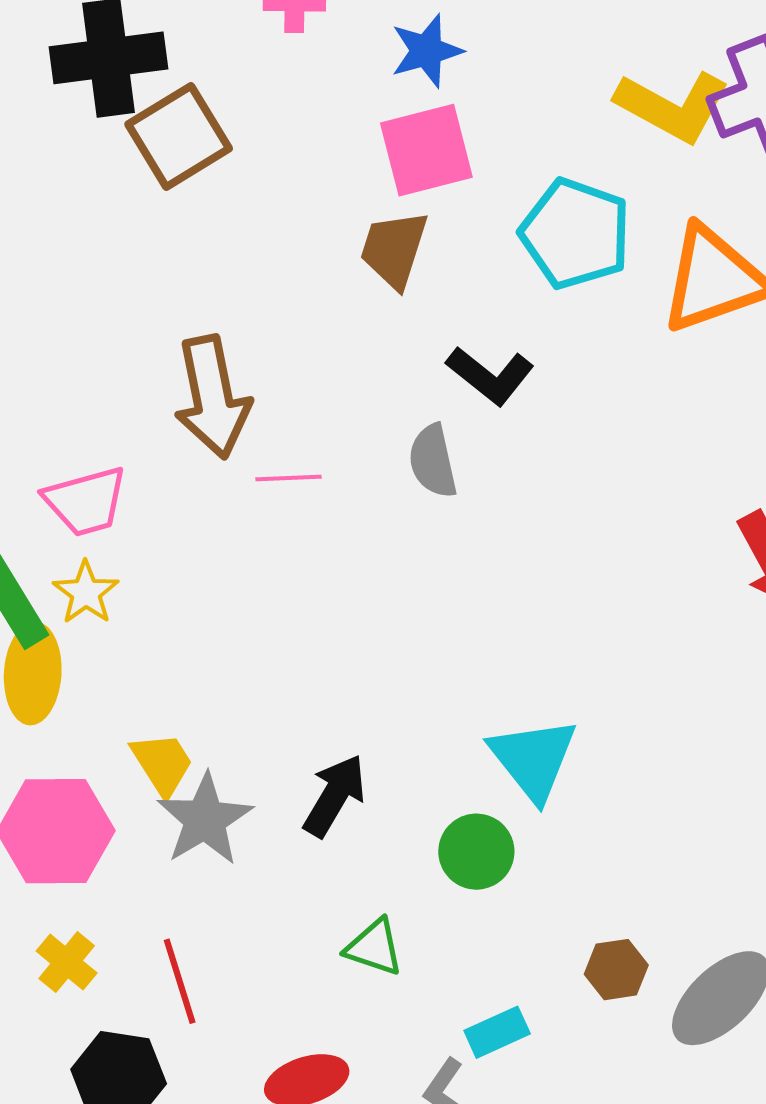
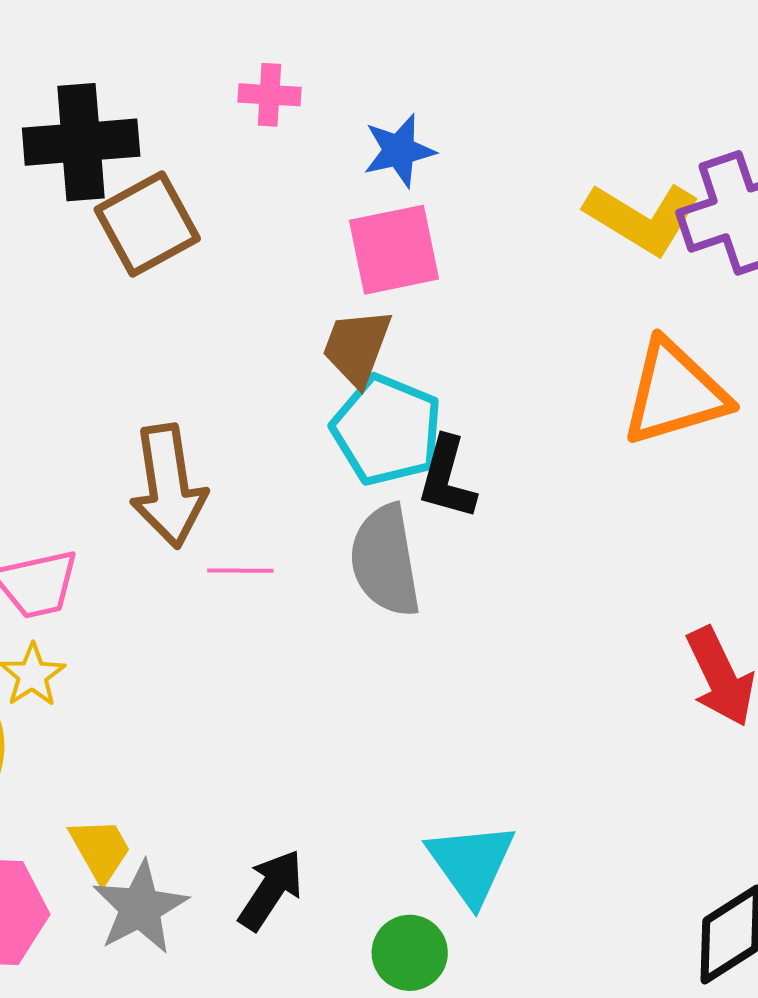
cyan pentagon: (575, 234) -> (387, 430), moved
black L-shape: (490, 376) -> (447, 478), turned 64
gray semicircle: (433, 461) -> (385, 561), size x1.5

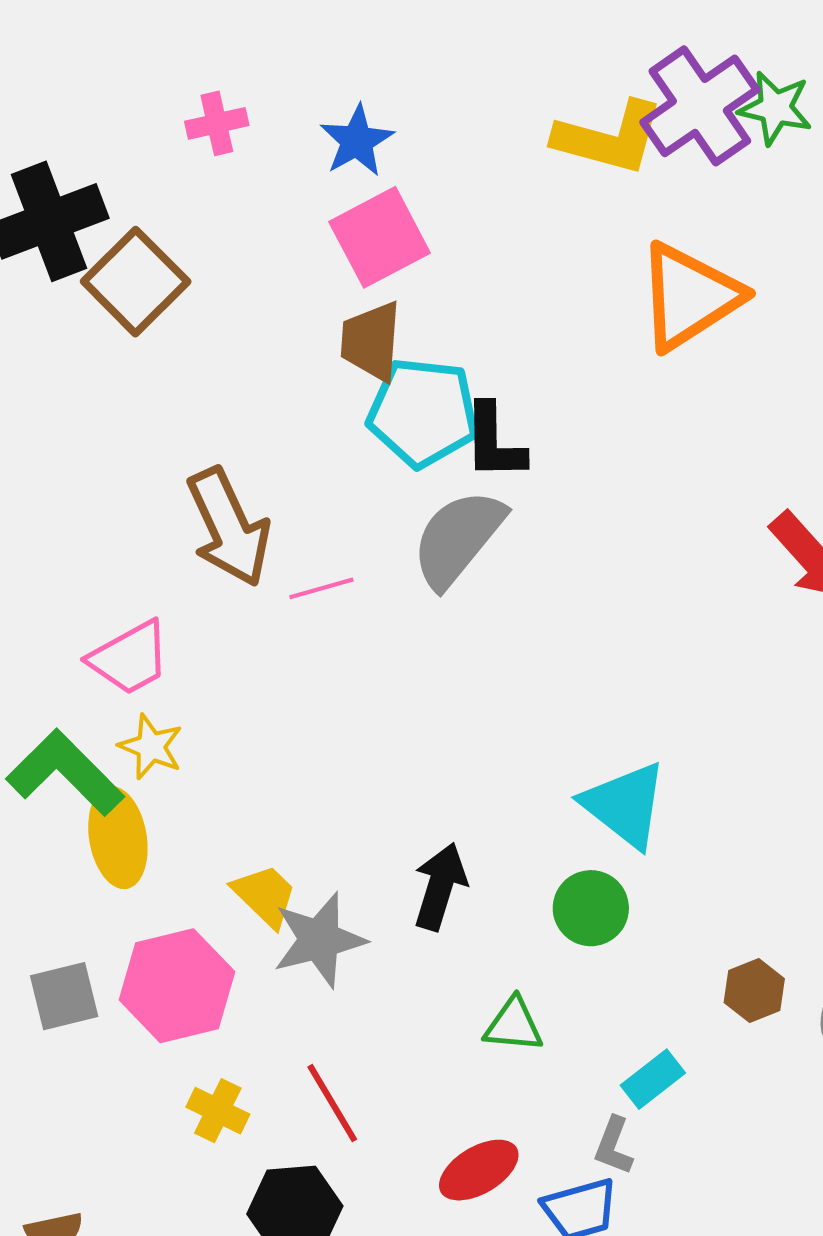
gray semicircle: (385, 561) -> (458, 538), turned 65
gray star: (140, 907) -> (319, 940), turned 30

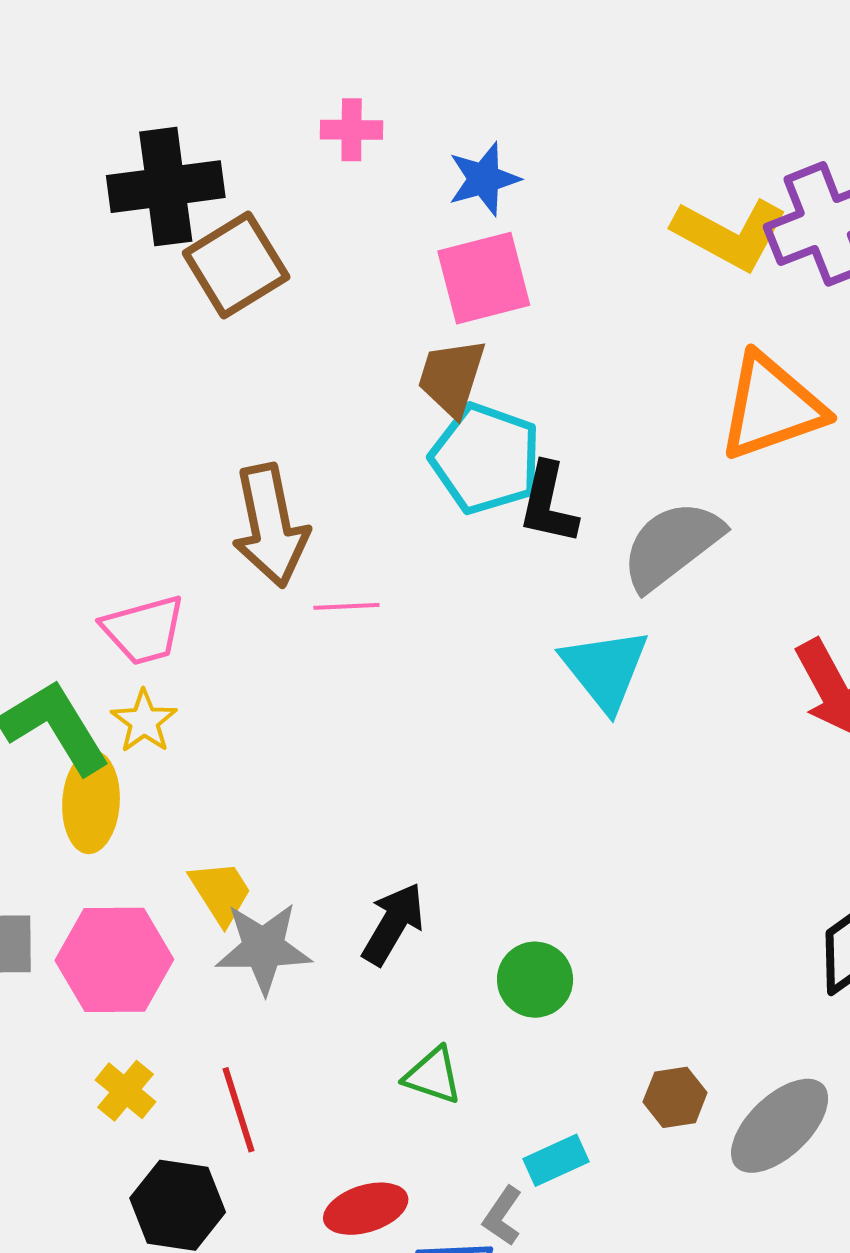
gray semicircle: (458, 538) -> (672, 545), moved
cyan triangle: (625, 805) -> (605, 669), moved

